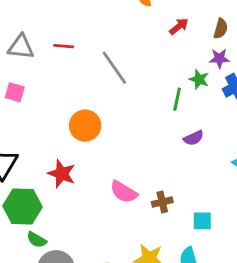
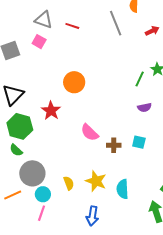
gray line: (114, 68) -> (116, 23), moved
pink square: (15, 92) -> (39, 42), moved
cyan square: (202, 221) -> (139, 142), moved
green semicircle: (37, 240) -> (16, 150), moved

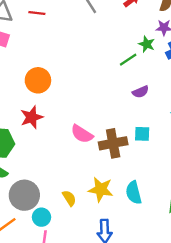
green line: (140, 79) -> (128, 60), turned 42
orange circle: (74, 82) -> (38, 80), moved
red star: (51, 111) -> (32, 117), turned 30
brown cross: (114, 145) -> (113, 143), size x1.6

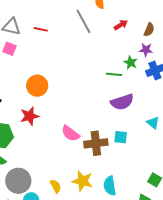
green line: (128, 60) -> (114, 74), turned 35
purple semicircle: (140, 92) -> (122, 102), size x1.6

